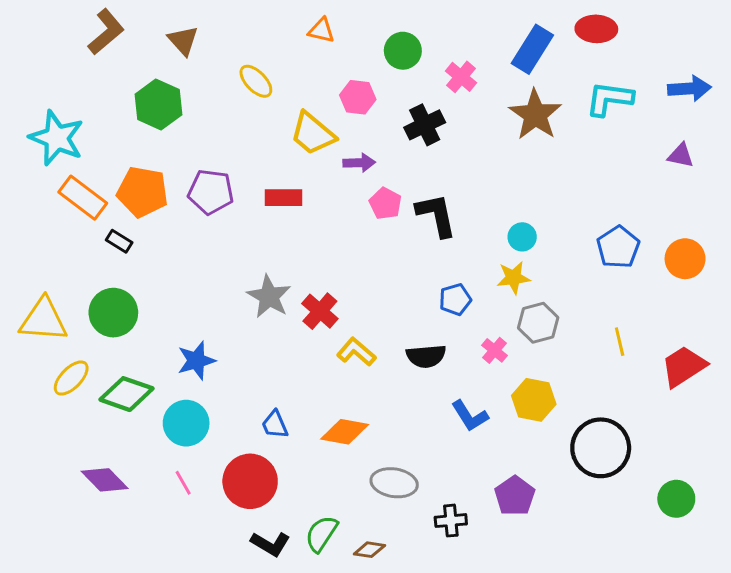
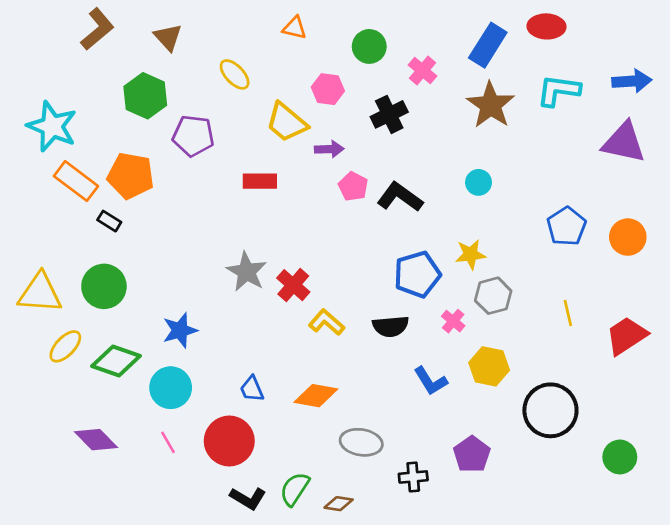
purple triangle: (681, 155) -> (624, 142), size x1.8
purple pentagon: (211, 192) -> (193, 136), moved
black L-shape: (436, 215) -> (400, 197), turned -42
cyan circle: (522, 237) -> (479, 182), moved
blue pentagon: (455, 299) -> (417, 274), size x1.6

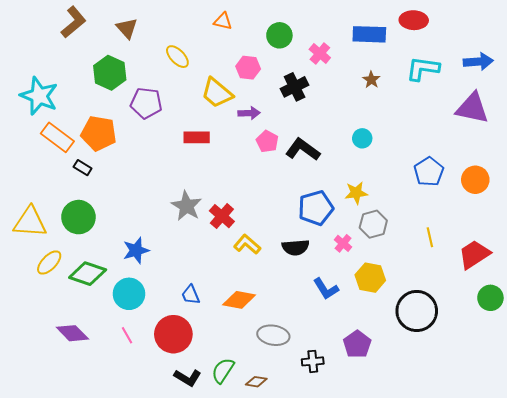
blue rectangle: (488, 45) -> (369, 34), turned 60
brown star: (491, 105) -> (371, 80), size x0.5
green circle: (620, 457) -> (490, 298), moved

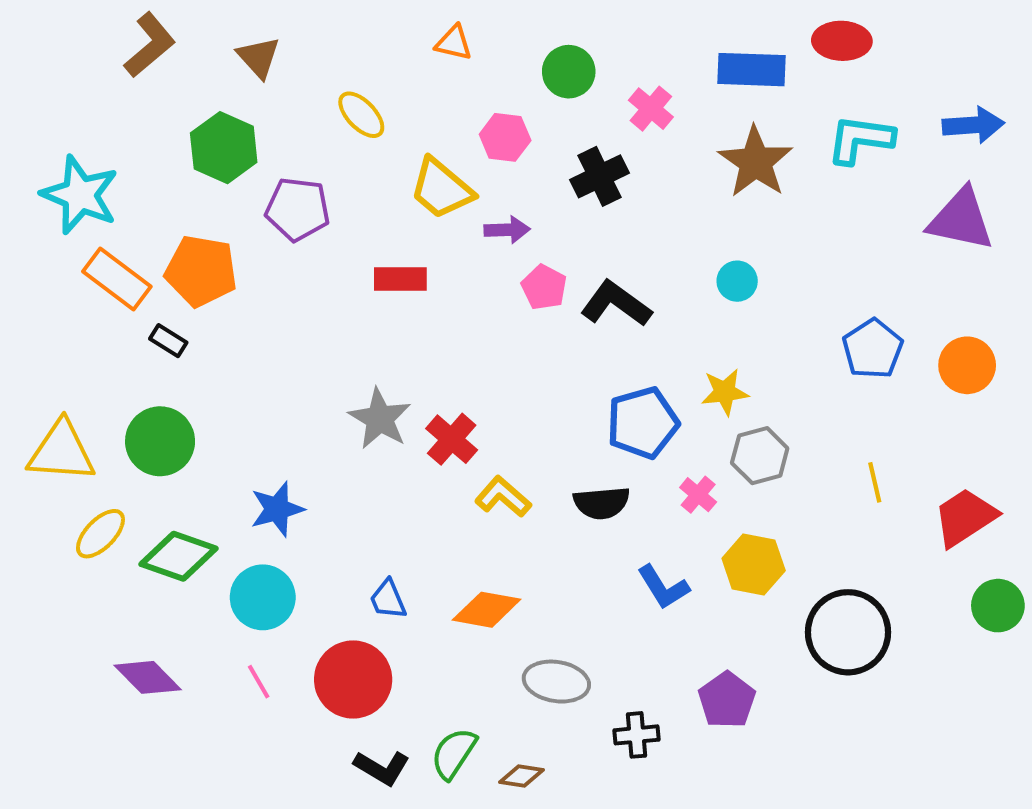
brown star: (371, 80) -> (756, 162), size x2.0

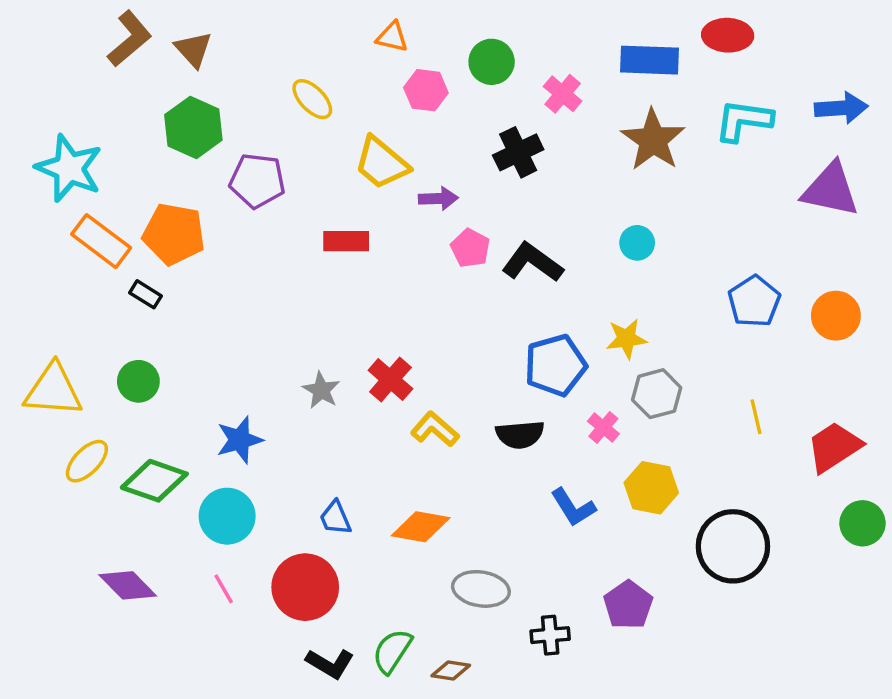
brown triangle: (259, 57) -> (193, 49), moved
pink hexagon: (505, 137) -> (426, 90), moved
gray star: (380, 419) -> (321, 390), moved, size x0.7
green circle: (160, 441) -> (138, 381), size x0.7

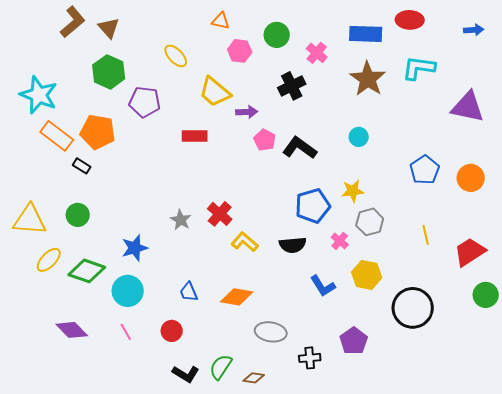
blue arrow: (841, 108) -> (474, 30), moved, size x0.7
red circle: (305, 587) -> (172, 331), size x0.6

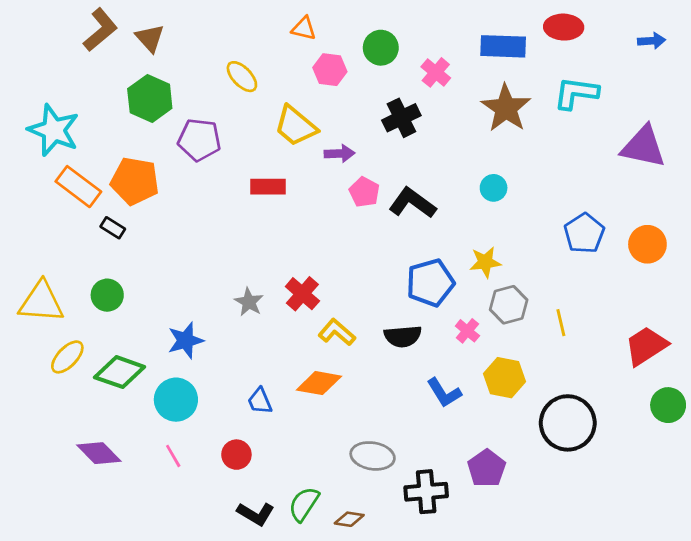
yellow line: (426, 235) -> (561, 323), moved
orange diamond: (237, 297) -> (319, 383), moved
black cross: (310, 358) -> (426, 492), size x1.4

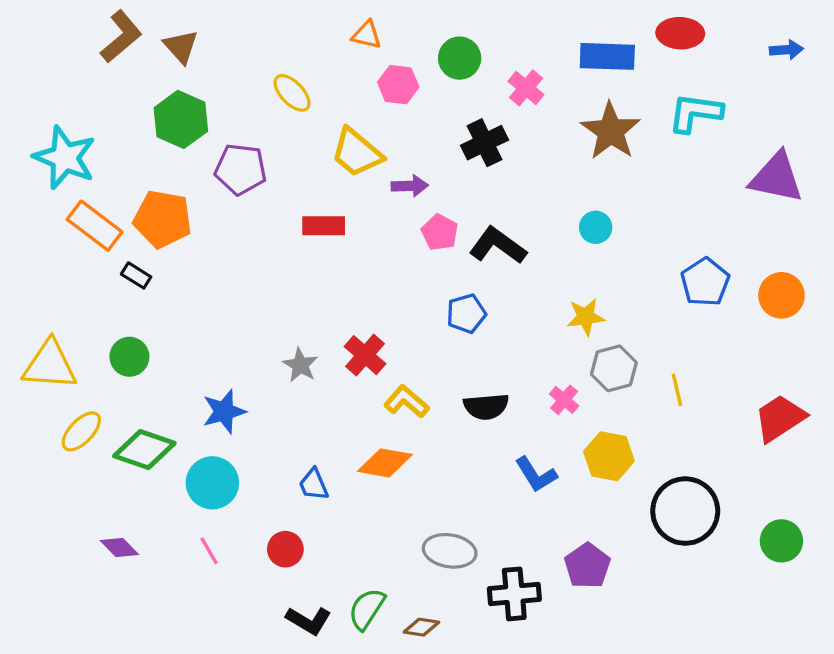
blue pentagon: (430, 283) -> (466, 314), moved, size x0.7
green circle: (668, 405) -> (781, 541), moved
purple diamond: (99, 453) -> (119, 548), size x0.7

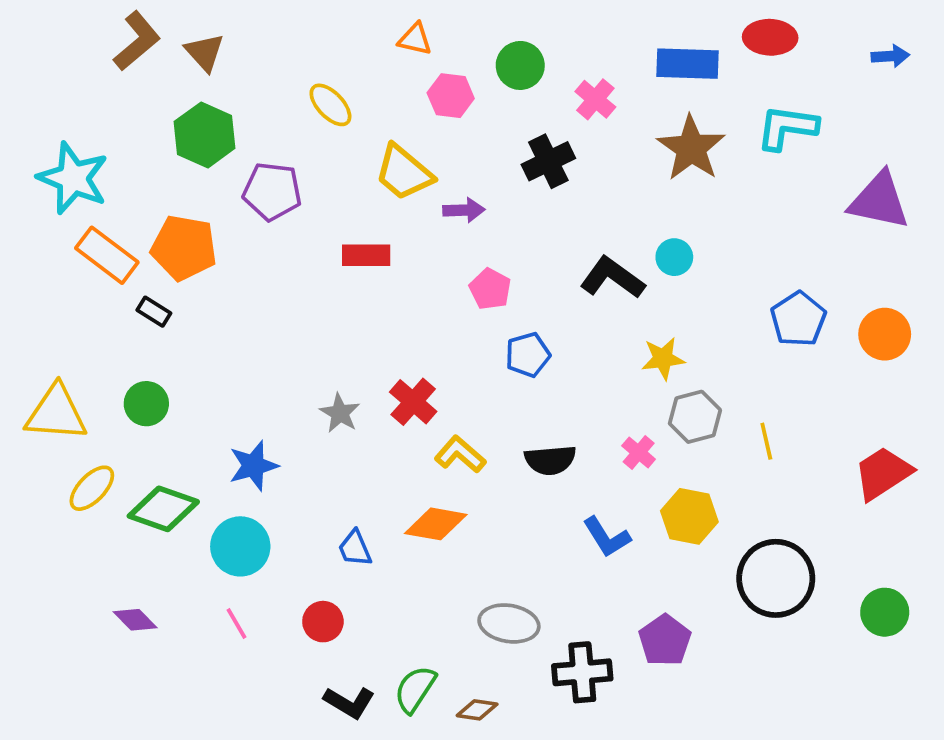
pink pentagon: (440, 232) -> (490, 289), moved
black L-shape: (498, 246) -> (612, 278), moved

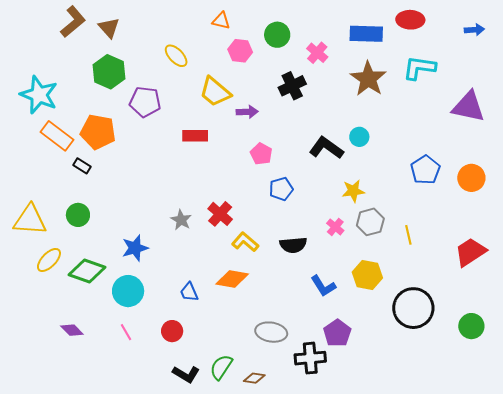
pink cross: (639, 452) -> (335, 227), moved
purple pentagon: (665, 640) -> (337, 333), moved

